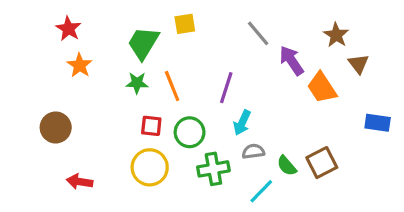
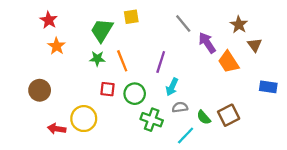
yellow circle: (150, 167) -> (84, 119), moved
green cross: (213, 169) -> (152, 120), turned 30

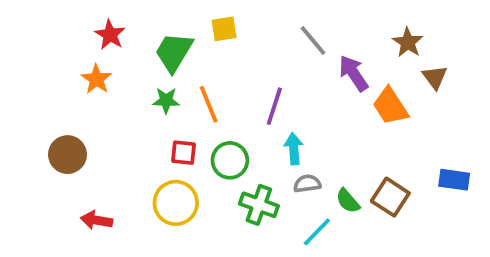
red star: (49, 20) -> (110, 35), moved
cyan arrow: (172, 87) -> (294, 149), turned 150
blue rectangle: (268, 87) -> (454, 180), moved
brown square: (229, 115) -> (390, 197), turned -30
yellow circle: (84, 119) -> (176, 203), moved

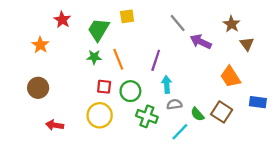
purple arrow: (354, 73) -> (201, 42), turned -30
orange star: (96, 79) -> (40, 45), moved
orange trapezoid: (390, 106) -> (230, 77), moved

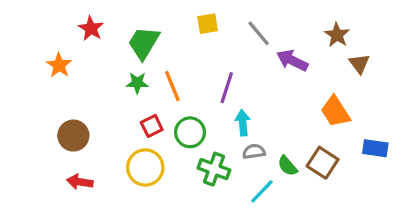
yellow square: (127, 16) -> (208, 24), moved
red square: (104, 87) -> (152, 126), turned -32
brown circle: (38, 88) -> (73, 136), moved

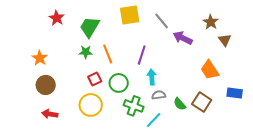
yellow square: (208, 24) -> (130, 15), size x1.5
orange star: (59, 65) -> (40, 58), moved
cyan line: (262, 191) -> (154, 120), moved

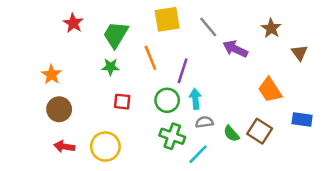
brown triangle: (225, 40) -> (299, 53), moved
orange line: (108, 54) -> (150, 58), moved
red square: (95, 79) -> (122, 102), turned 32
green circle: (119, 83) -> (167, 100), moved
yellow circle: (91, 105) -> (105, 147), moved

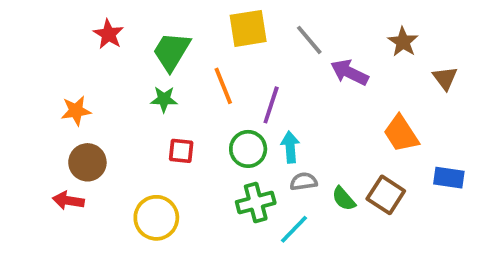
orange star: (51, 75) -> (76, 111), turned 30
green cross: (172, 136) -> (256, 203), turned -35
red arrow: (64, 147) -> (68, 201), moved

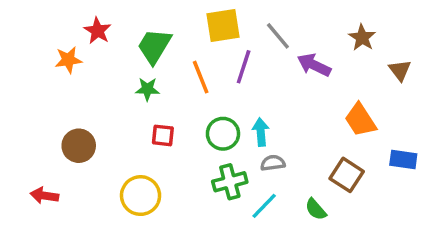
purple line: (271, 105) -> (244, 67), moved
orange star: (76, 111) -> (68, 60), moved
green semicircle: (344, 199) -> (316, 209), moved
red arrow: (68, 201) -> (44, 196), moved

